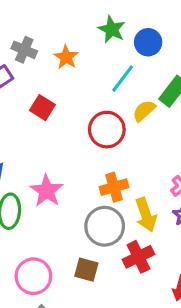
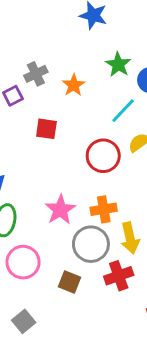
gray cross: (24, 50) -> (36, 74), turned 35
red square: (42, 108) -> (46, 129), turned -30
pink star: (46, 191) -> (60, 210), moved
pink circle: (33, 276) -> (23, 262), moved

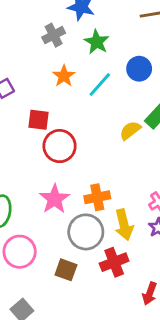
green star: (118, 64) -> (97, 42), moved
gray cross: (36, 74) -> (54, 35), moved
cyan line: (123, 111) -> (100, 85), moved
red circle: (103, 156) -> (60, 146), moved

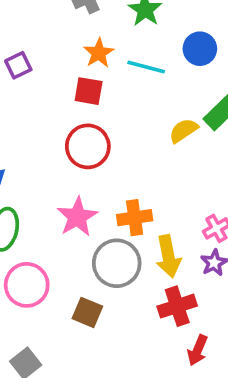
cyan line: (100, 85) -> (146, 67), turned 60
red square: (39, 120) -> (89, 91), moved
red cross: (114, 262) -> (177, 306), moved

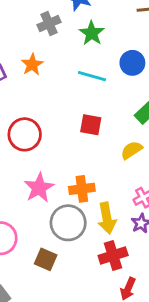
orange star: (99, 53) -> (32, 65), moved
red square: (89, 91) -> (91, 125), moved
yellow semicircle: (183, 131) -> (132, 150), moved
red circle: (88, 146) -> (25, 134), moved

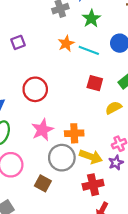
orange star: (32, 65) -> (66, 44), moved
red square: (91, 125) -> (95, 83), moved
yellow arrow: (107, 218) -> (91, 157), turned -65

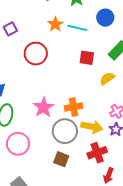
red circle: (35, 89) -> (36, 54), moved
brown square: (43, 183) -> (61, 159), moved

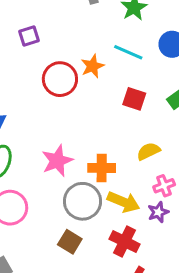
orange star: (55, 24) -> (92, 66), moved
yellow semicircle: (107, 79) -> (148, 151), moved
red cross: (97, 153) -> (125, 242), turned 36

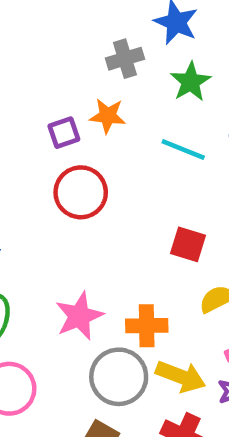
purple square: (29, 36) -> (64, 133), moved
orange star: (92, 66) -> (108, 116), moved, turned 30
red square: (134, 99) -> (188, 244), moved

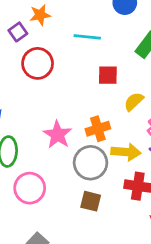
cyan line: (183, 150) -> (87, 37), moved

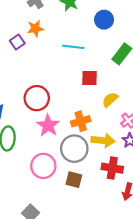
red circle: (38, 63) -> (37, 98), moved
pink circle: (30, 188) -> (43, 166), moved

